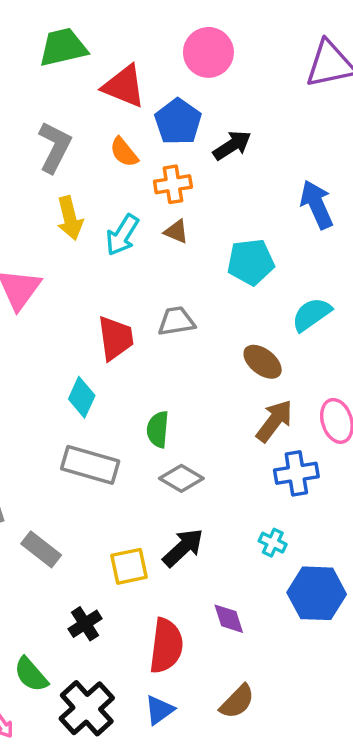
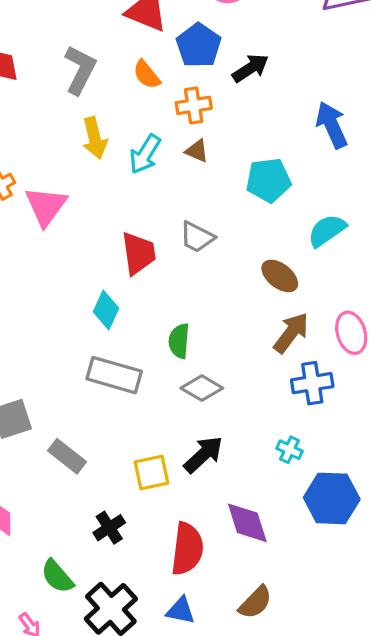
gray trapezoid: (176, 321) -> (197, 237), turned -144
purple diamond: (229, 619) -> (247, 523), size x1.4
blue triangle: (159, 710) -> (181, 610), turned 48

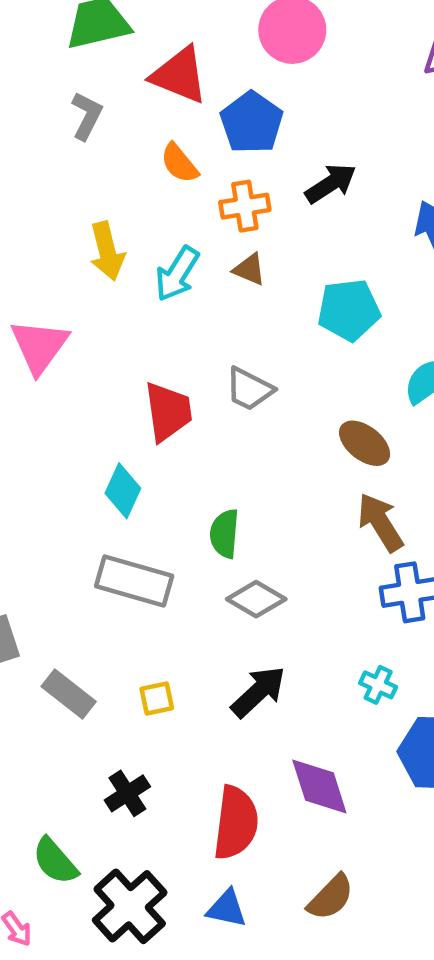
black arrow: (251, 68) -> (331, 183), moved
gray L-shape: (80, 70) -> (87, 116), moved, size x0.7
brown arrow: (291, 333) -> (380, 522), turned -69
yellow square: (151, 472) -> (157, 698), moved, size x0.7

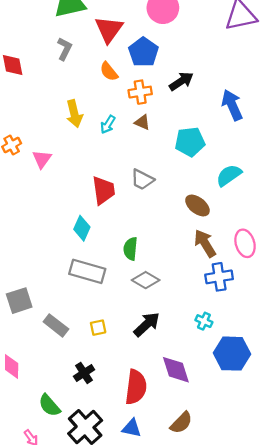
red triangle: (179, 75) -> (109, 29), turned 44
cyan arrow: (177, 274) -> (108, 124), size x0.7
pink triangle: (39, 346) -> (42, 159), size x0.7

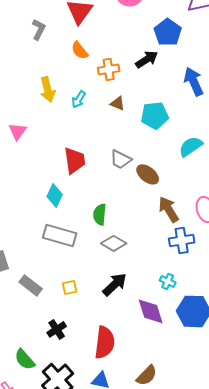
blue pentagon: (143, 52) -> (168, 32), moved
brown triangle: (142, 122) -> (118, 103), moved
gray trapezoid: (142, 180) -> (121, 159), moved
brown ellipse: (197, 206) -> (148, 174), moved
purple diamond: (176, 370) -> (151, 311), moved

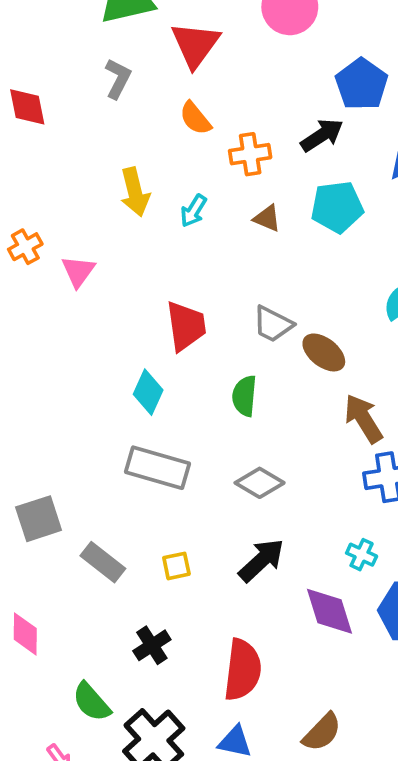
cyan pentagon: (155, 115) -> (337, 207), moved
green semicircle: (100, 214) -> (244, 396), moved

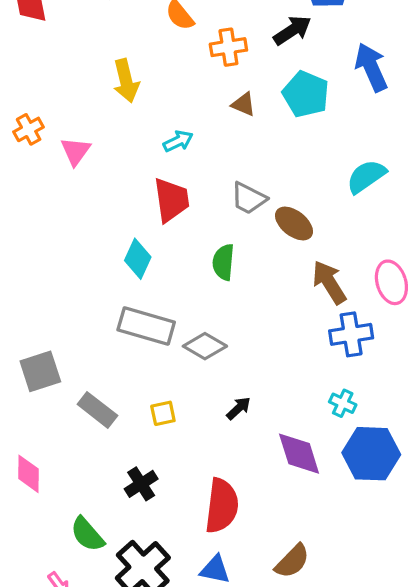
cyan pentagon: (337, 207) -> (306, 94), turned 30
cyan arrow: (193, 211) -> (178, 141), moved, turned -148
gray diamond: (260, 483) -> (205, 346), moved
cyan cross: (362, 555) -> (343, 403), moved
black arrow: (261, 560) -> (239, 408), size x0.6

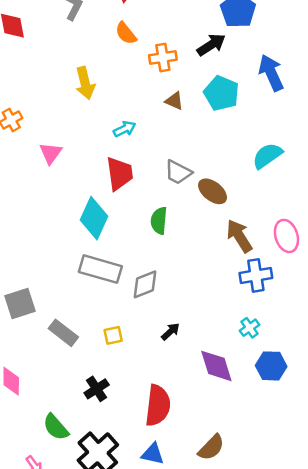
pink triangle: (76, 151) -> (51, 153), moved
cyan diamond: (138, 259) -> (94, 218), size x1.4
gray diamond: (205, 346) -> (145, 284), turned -52
cyan cross: (343, 403) -> (249, 328), turned 30
blue hexagon: (371, 454) -> (271, 366), size x0.7

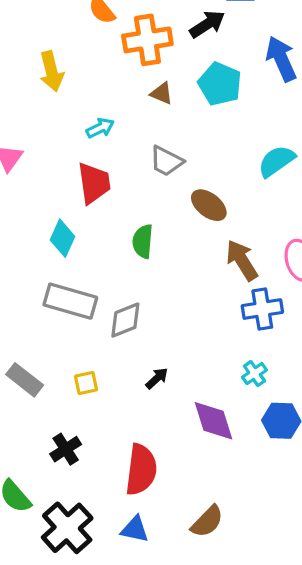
orange cross: (163, 58) -> (147, 40), size x1.4
gray trapezoid: (178, 172) -> (166, 161), moved
cyan diamond: (94, 218) -> (62, 238), size x0.7

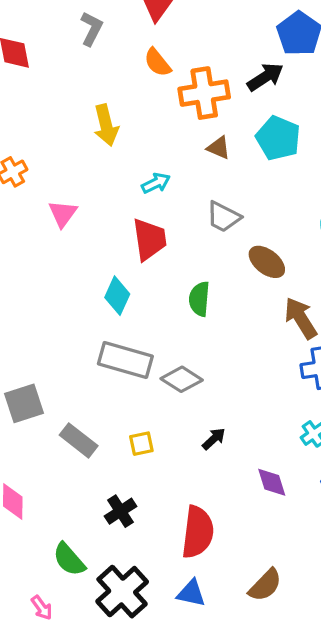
gray diamond: (125, 320) -> (182, 379), turned 54
purple diamond: (214, 421) -> (272, 482), size x0.7

